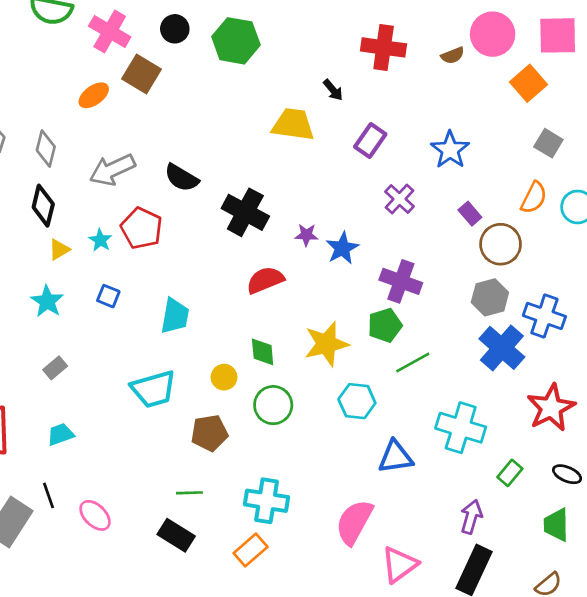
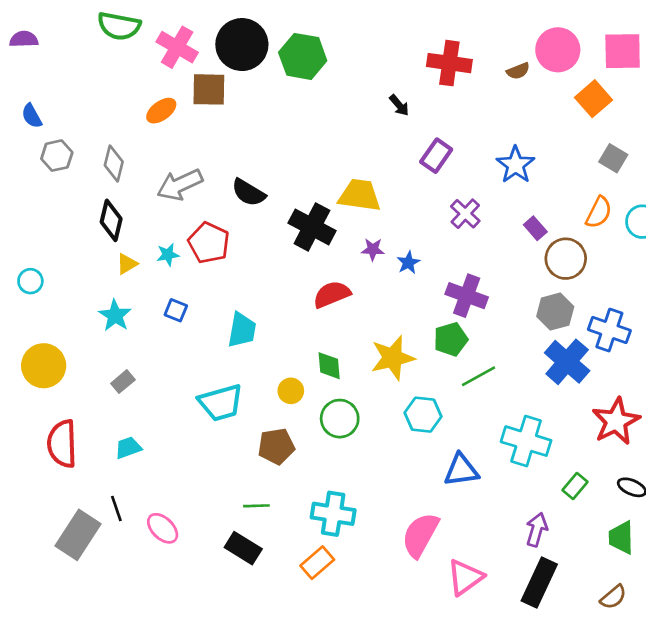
black circle: (175, 29) -> (242, 45), size x1.8
brown square: (142, 74) -> (209, 89), turned -30
yellow trapezoid: (293, 125) -> (360, 195), moved
cyan star: (100, 240) -> (168, 255), turned 30
blue star: (342, 248) -> (408, 263), size x0.7

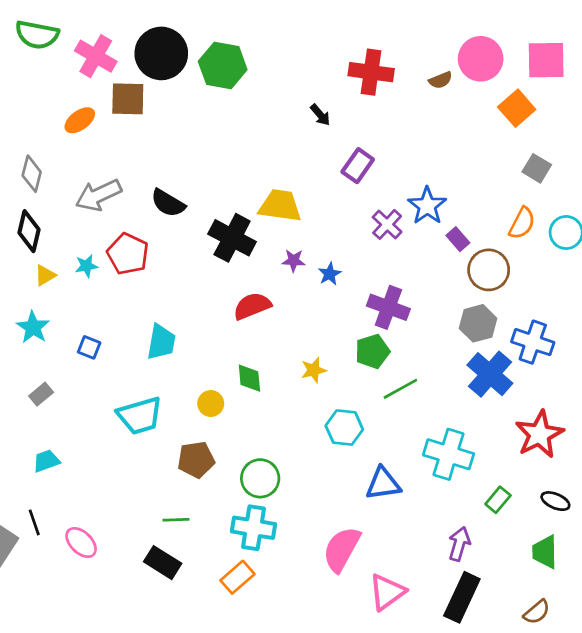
blue star: (516, 165) -> (427, 206), moved
blue square: (176, 310) -> (89, 347), moved
yellow star: (393, 358) -> (314, 370), size x0.6
green circle: (340, 419) -> (260, 478), moved

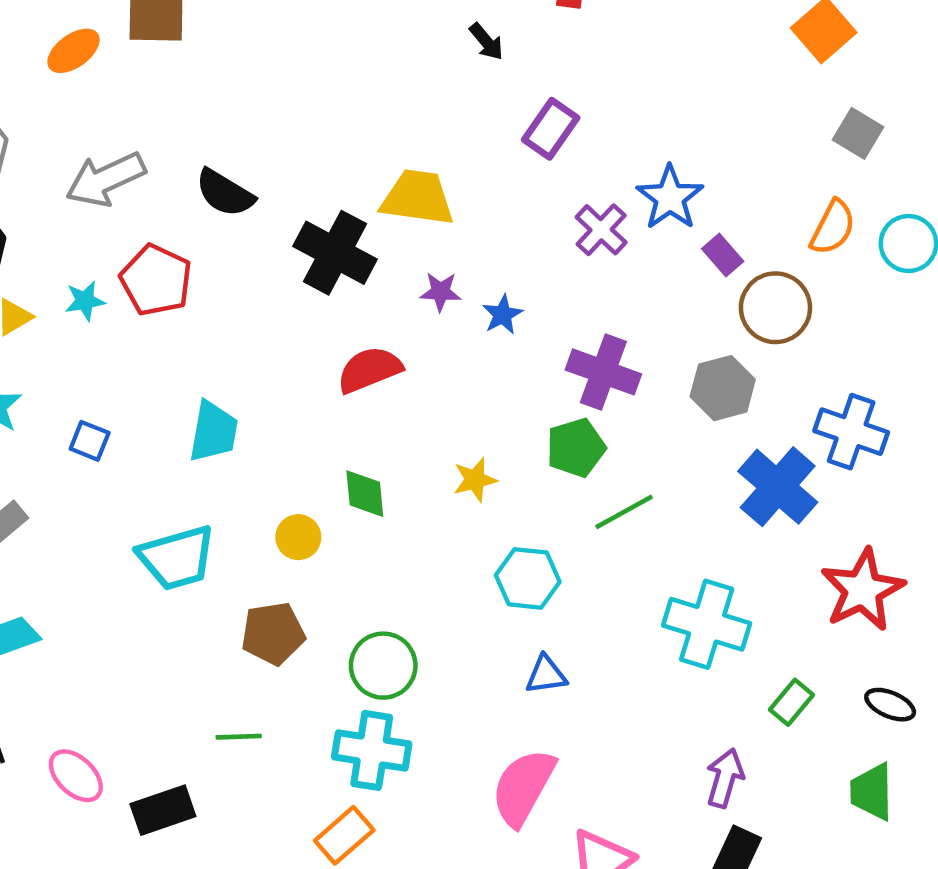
gray hexagon: (478, 323) -> (723, 388), moved
blue triangle: (383, 484) -> (546, 675), moved, size x0.7
black rectangle: (163, 563) -> (163, 810), moved, turned -51

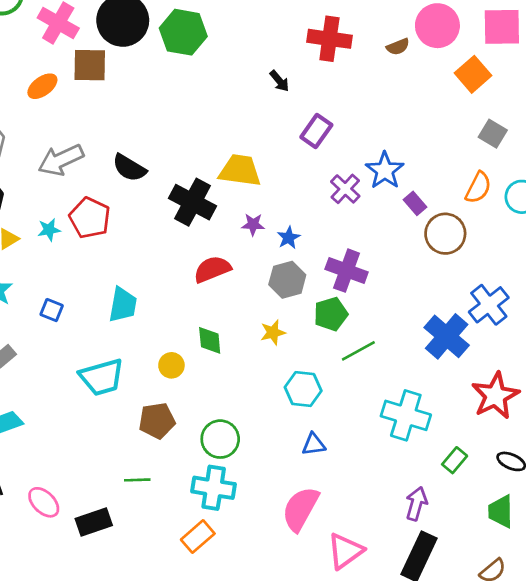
gray hexagon: (723, 388) -> (287, 280), moved
blue cross: (851, 432) -> (489, 305), turned 33

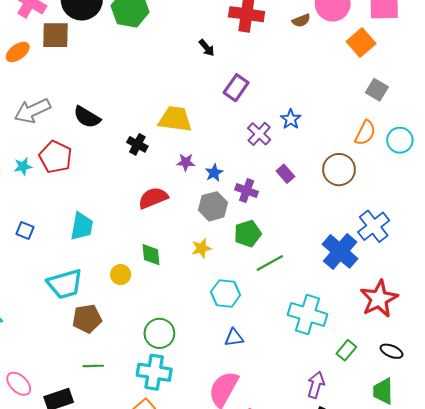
blue star: (385, 170) -> (291, 119), size x0.7
black cross: (193, 202) -> (137, 144), size x0.6
purple rectangle: (415, 203) -> (285, 174), moved
purple cross: (347, 271) -> (247, 191), moved, size x0.7
brown pentagon: (157, 421) -> (87, 319), moved

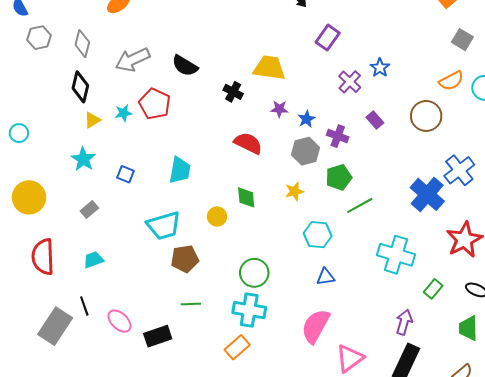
orange semicircle: (365, 133) -> (451, 81), turned 35
red semicircle: (153, 198) -> (248, 143), turned 48

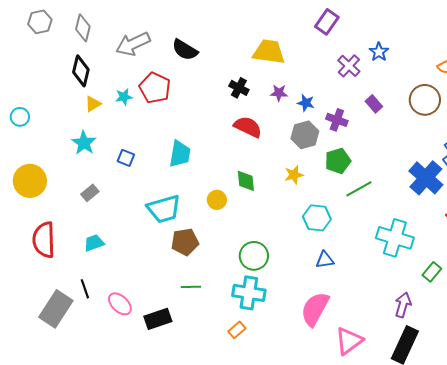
black cross: (233, 92) -> (239, 88), moved
blue star: (307, 119) -> (306, 103), turned -30
orange rectangle: (237, 347) -> (237, 330), size x0.7

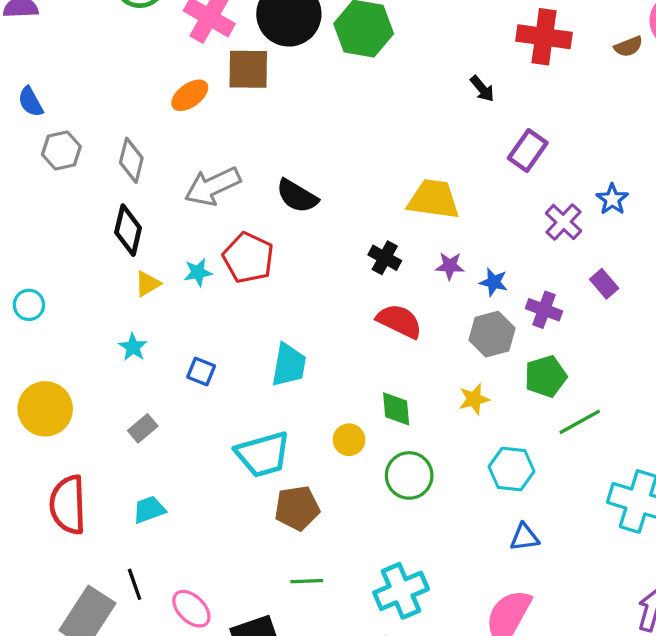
cyan star: (84, 143) -> (133, 347), size x0.7
green circle: (254, 256) -> (409, 475), moved
cyan cross: (249, 293) -> (401, 591), turned -32

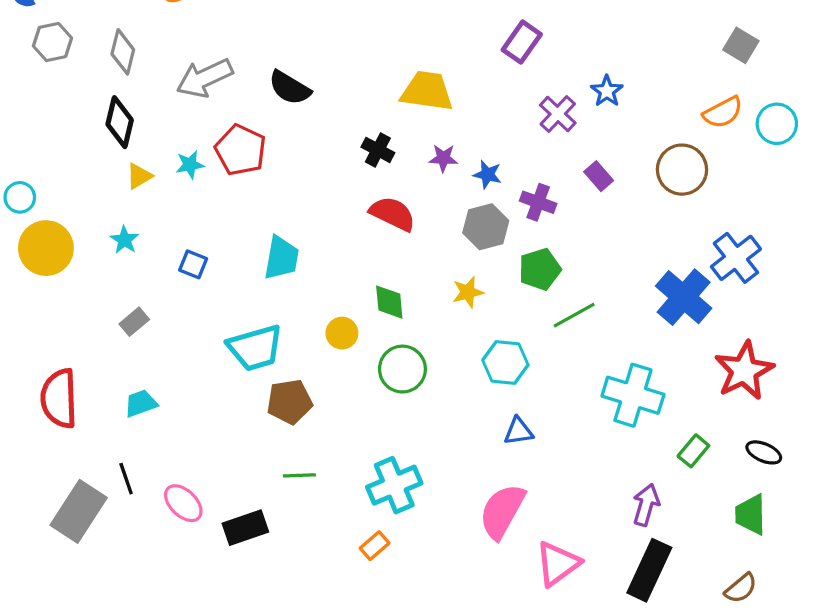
yellow circle: (45, 409) -> (46, 248), moved

